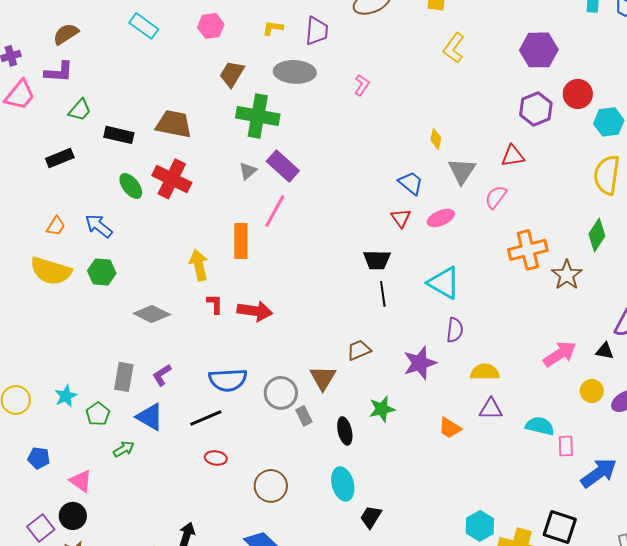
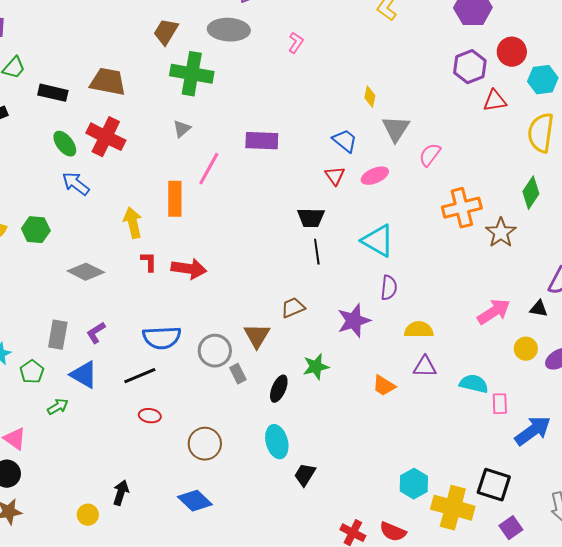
red triangle: (513, 156) -> (495, 101), moved
purple rectangle: (283, 166) -> (262, 141), moved, turned -40
blue arrow: (99, 226) -> (76, 184), moved
black ellipse: (345, 431) -> (279, 389), turned 36

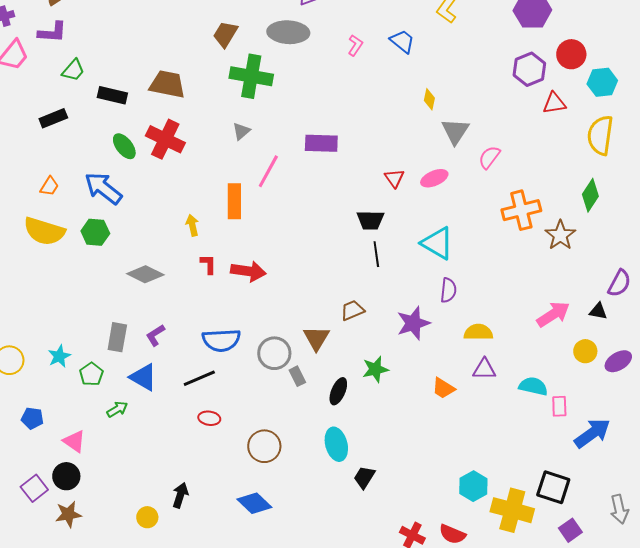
blue trapezoid: (345, 141) -> (402, 41), moved
blue arrow: (76, 184) -> (103, 188), moved, size x1.4
yellow arrow: (133, 223) -> (192, 225), size x0.7

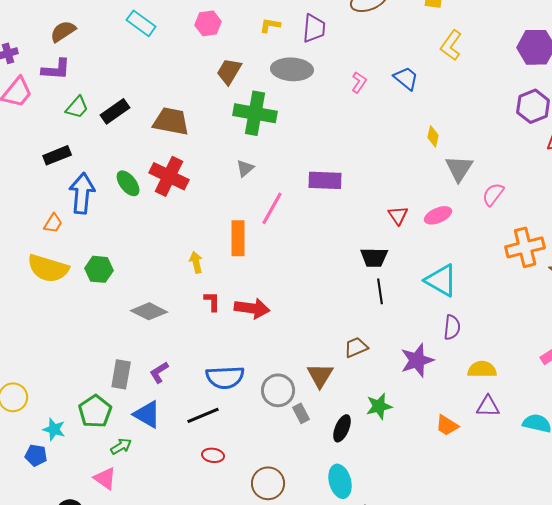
black rectangle: (112, 95) -> (115, 111), moved, turned -48
blue arrow: (103, 188) -> (82, 193), moved, turned 57
cyan star: (59, 356) -> (54, 429), moved, turned -30
green pentagon: (91, 374) -> (95, 411), size x1.4
pink triangle: (74, 441) -> (105, 478), moved

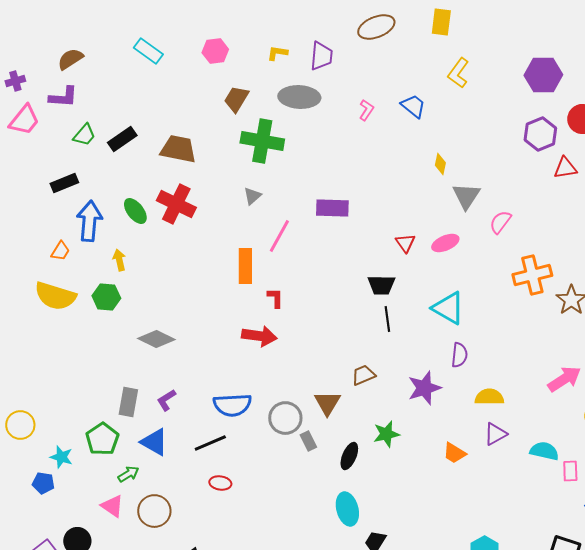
yellow arrow: (196, 262) -> (119, 260), moved
red L-shape: (212, 301) -> (275, 298), moved
purple triangle: (488, 406) -> (495, 434), turned -30
brown circle: (268, 483) -> (154, 511), moved

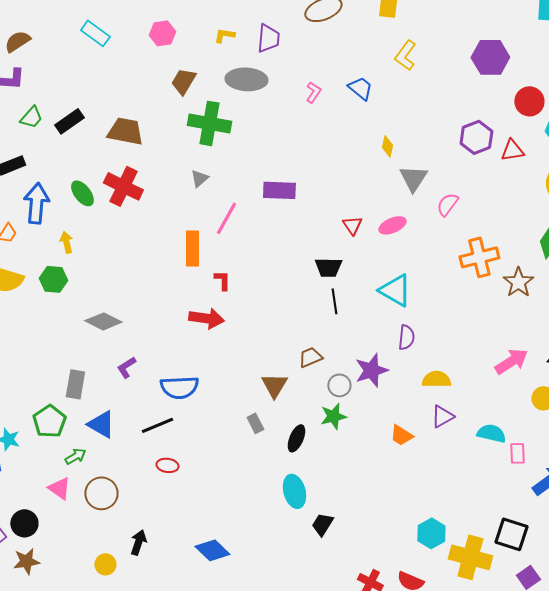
purple hexagon: (540, 134) -> (476, 137), moved
purple L-shape: (166, 400) -> (126, 367), moved
gray circle: (285, 418) -> (339, 385), moved, size x0.7

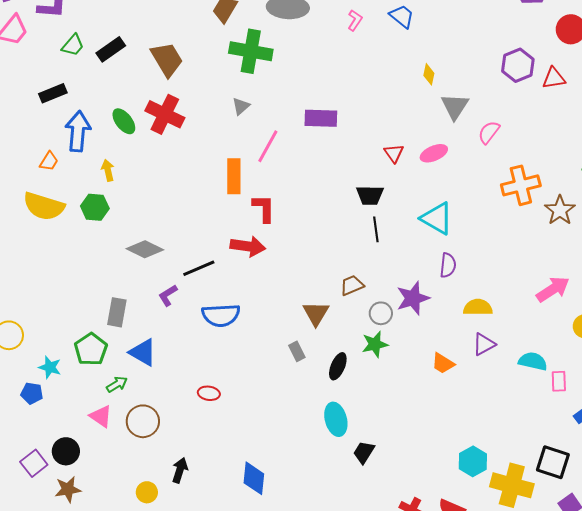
brown trapezoid: (125, 131) -> (167, 59), turned 48
red L-shape: (222, 280) -> (264, 208), size x1.4
black line: (157, 425) -> (199, 268), moved
blue diamond: (212, 550) -> (254, 478), turned 52

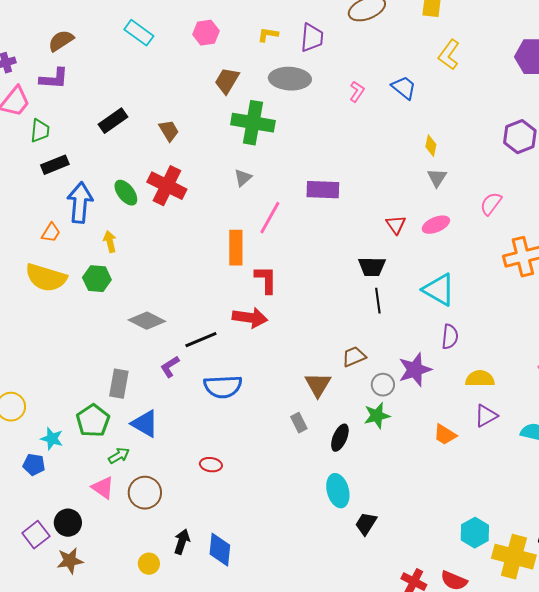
green trapezoid: (73, 45) -> (40, 131), moved, turned -35
brown trapezoid: (167, 59) -> (169, 131), size x0.6
gray triangle: (455, 106) -> (437, 178), moved, size x0.7
blue diamond: (254, 478) -> (220, 550), moved

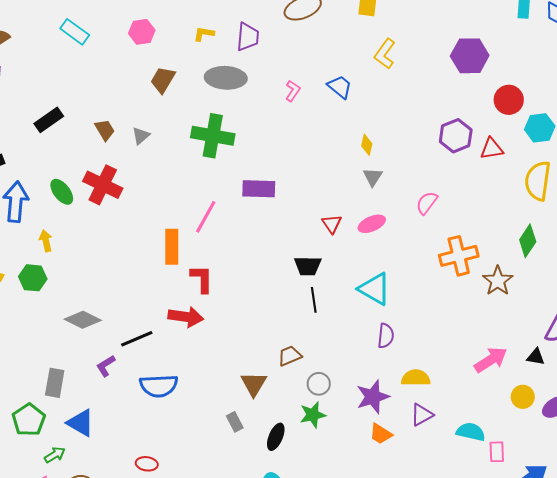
green cross: (253, 123) -> (213, 136), moved
gray triangle: (243, 178) -> (141, 136), moved
purple star: (415, 370) -> (373, 397), moved

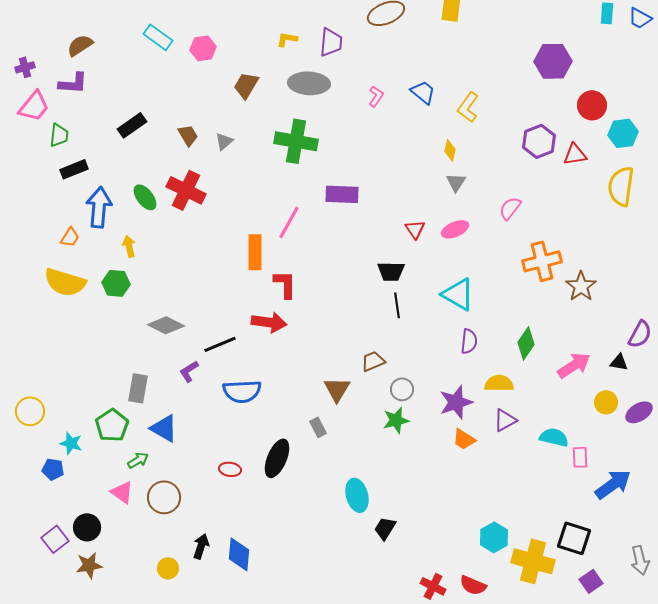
pink hexagon: (142, 32) -> (203, 48), moved
yellow L-shape: (385, 54) -> (468, 107), moved
green diamond: (528, 241) -> (526, 343), moved
black ellipse: (276, 437) -> (277, 458), moved, size x1.4

